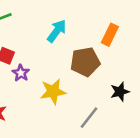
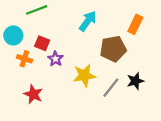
black star: (120, 92) -> (135, 81), moved
gray line: (89, 118) -> (111, 88), moved

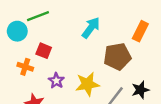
cyan circle: (13, 35) -> (17, 31), moved
purple star: (55, 59) -> (56, 81), moved

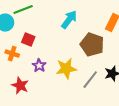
brown pentagon: (117, 56) -> (92, 45), turned 30

